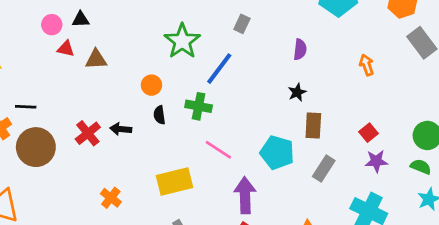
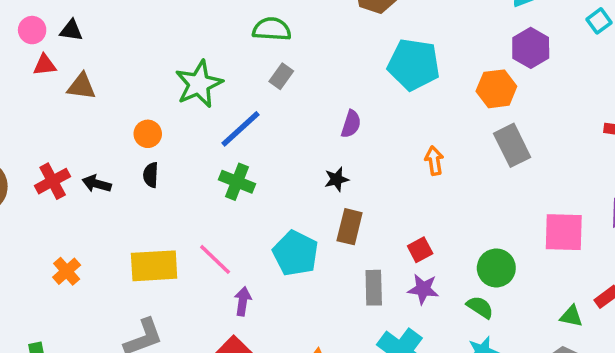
red triangle: (66, 49) -> (45, 65), turned -30
green cross: (199, 106) -> (237, 182), moved
pink line: (218, 150) -> (215, 259), moved
gray rectangle: (324, 168) -> (374, 288), moved, turned -45
purple arrow: (245, 195) -> (243, 301), size x0.6

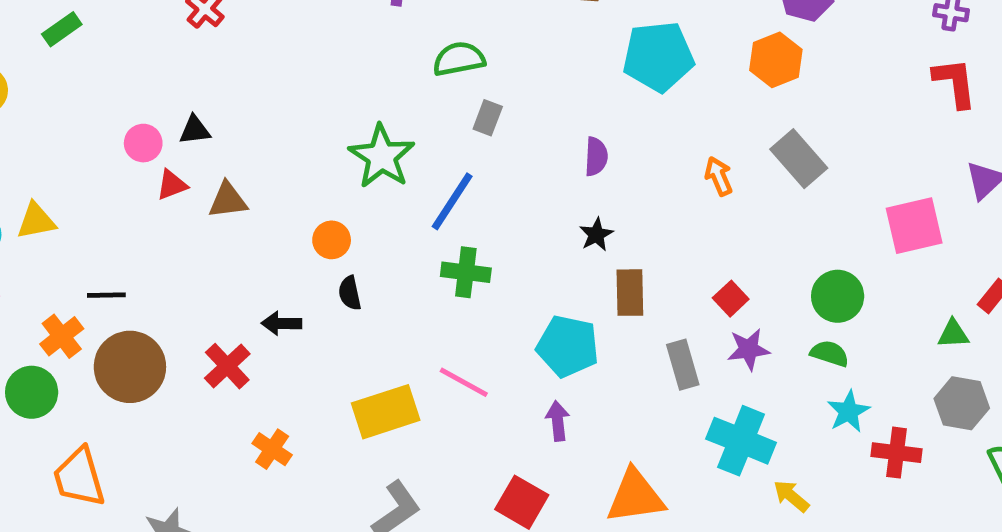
gray rectangle: (512, 145) -> (799, 159), moved
red cross: (53, 181) -> (227, 366), moved
purple arrow: (243, 301) -> (558, 421), moved

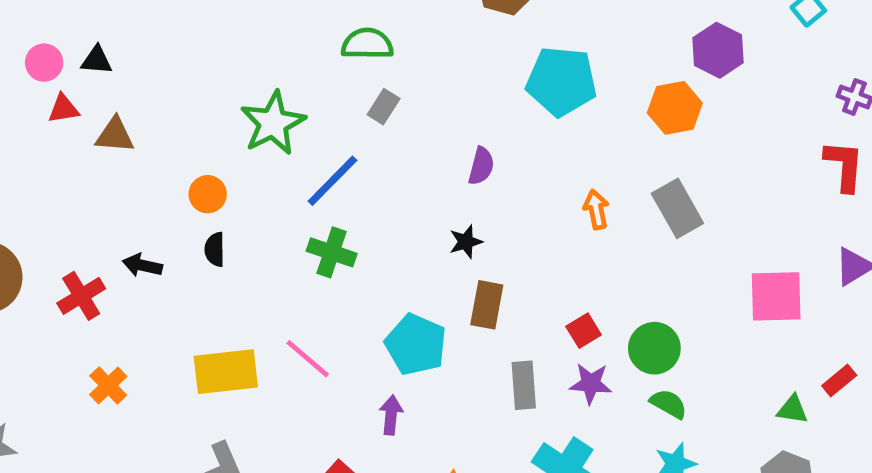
green circle: (838, 296) -> (654, 348), moved

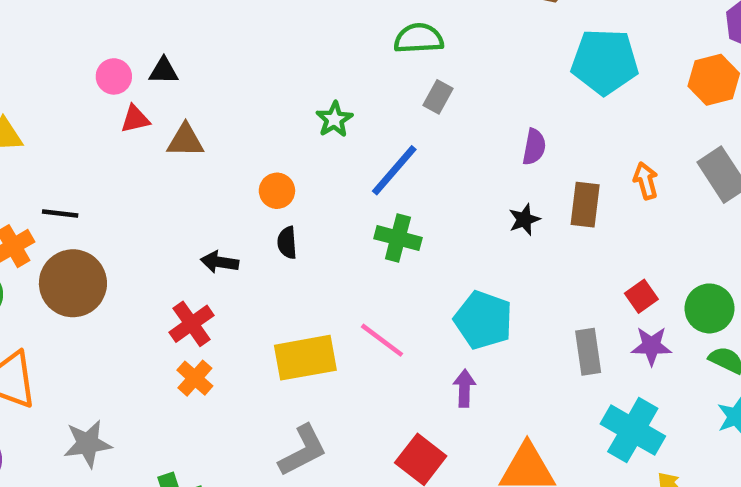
green star: (273, 123) -> (334, 119), size x0.6
red cross: (81, 296) -> (191, 324), moved
brown rectangle: (487, 305) -> (585, 205), moved

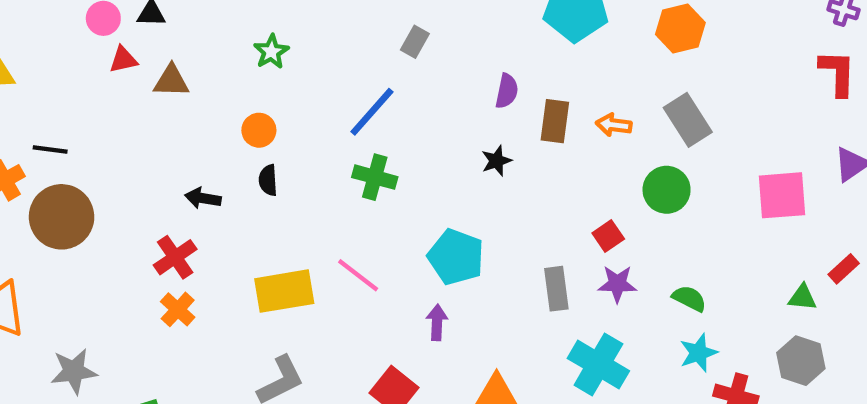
green star: (334, 119) -> (271, 52), moved
orange arrow: (646, 181) -> (614, 125), turned -68
brown rectangle: (585, 205) -> (555, 121), moved
green circle: (710, 308) -> (667, 190), moved

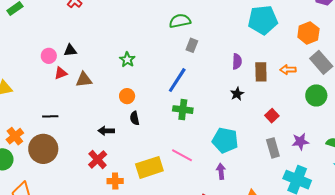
orange hexagon: (680, 29) -> (308, 33), moved
black line: (50, 149) -> (50, 116), moved
red square: (608, 236) -> (272, 116), moved
orange cross: (178, 309) -> (115, 181), moved, turned -35

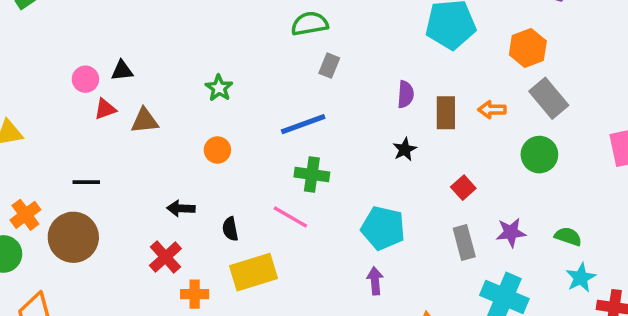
blue line: (177, 80) -> (303, 124), turned 36
black semicircle: (135, 118) -> (230, 229), moved
pink line: (182, 155) -> (290, 217), moved

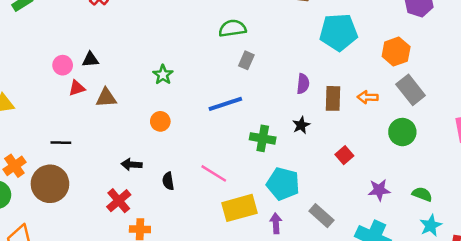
green cross: (312, 175) -> (263, 138), moved
gray rectangle: (464, 242) -> (321, 216), moved, turned -35
yellow rectangle: (253, 272) -> (239, 208), moved

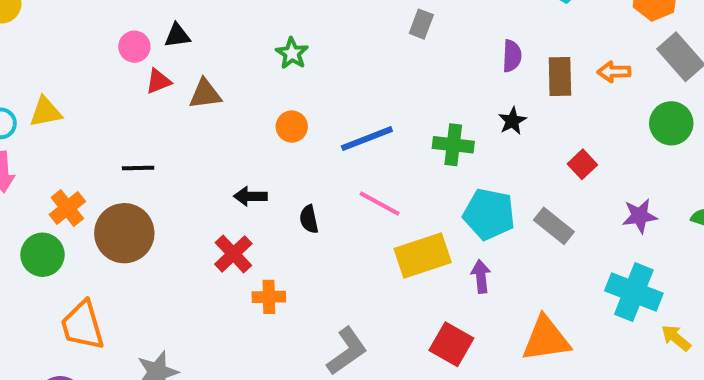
blue line: (225, 104) -> (367, 139), moved
gray rectangle: (321, 216) -> (554, 226), moved

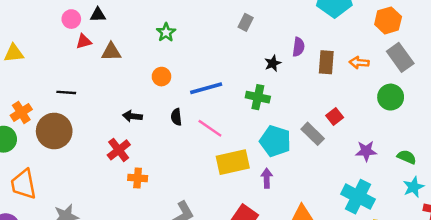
black star: (512, 121) -> (273, 63), moved
black semicircle: (309, 219) -> (176, 117), moved
gray rectangle: (554, 226) -> (313, 134), moved

